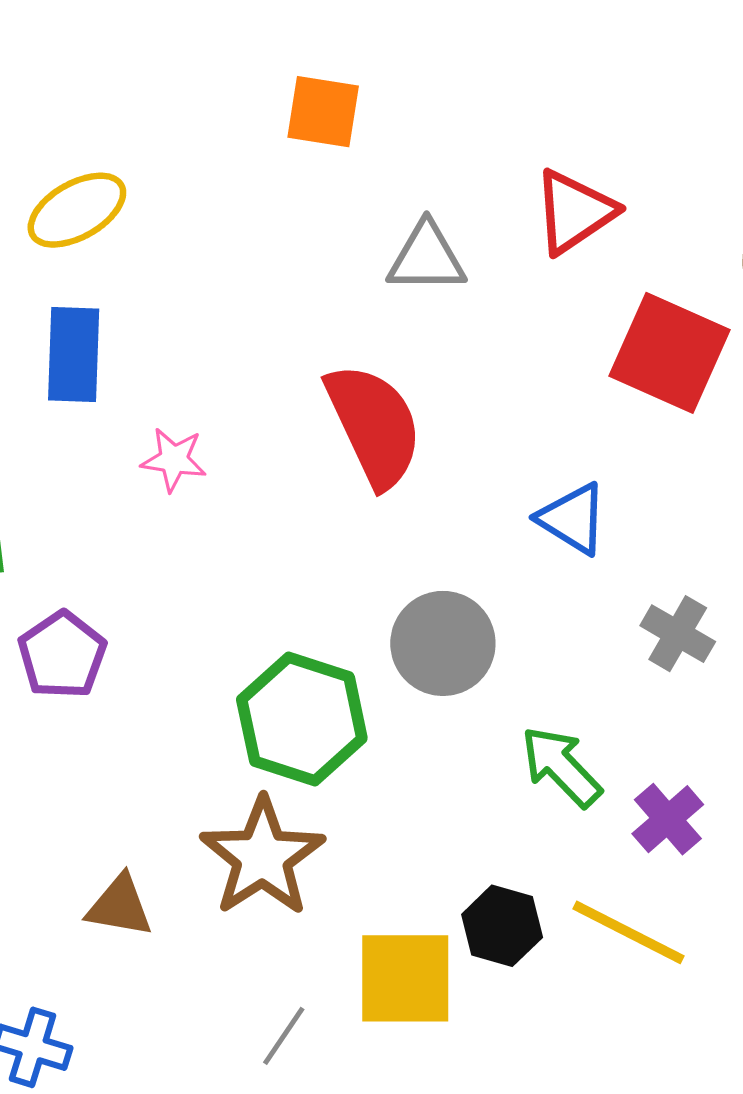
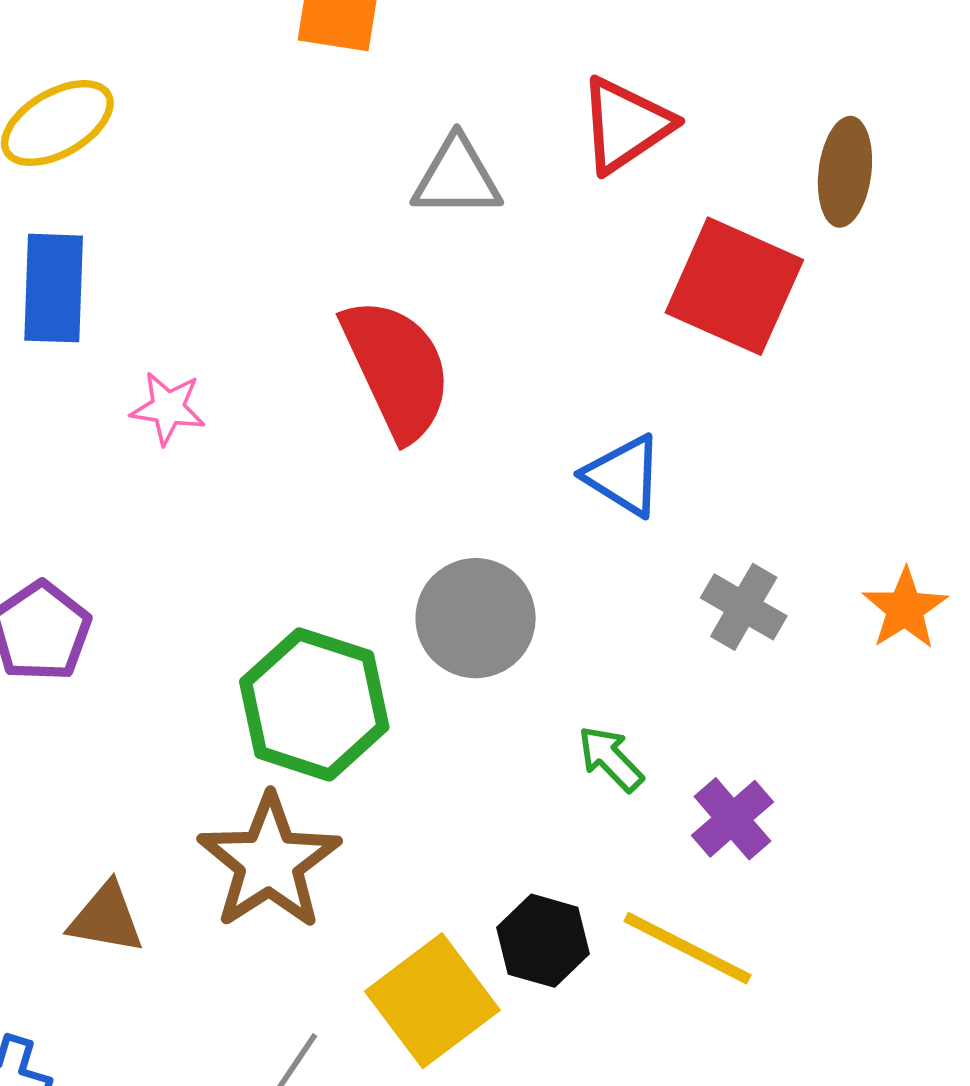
green arrow: (561, 767) -> (611, 759), size x0.7
yellow square: (405, 978) -> (432, 1001), turned -37

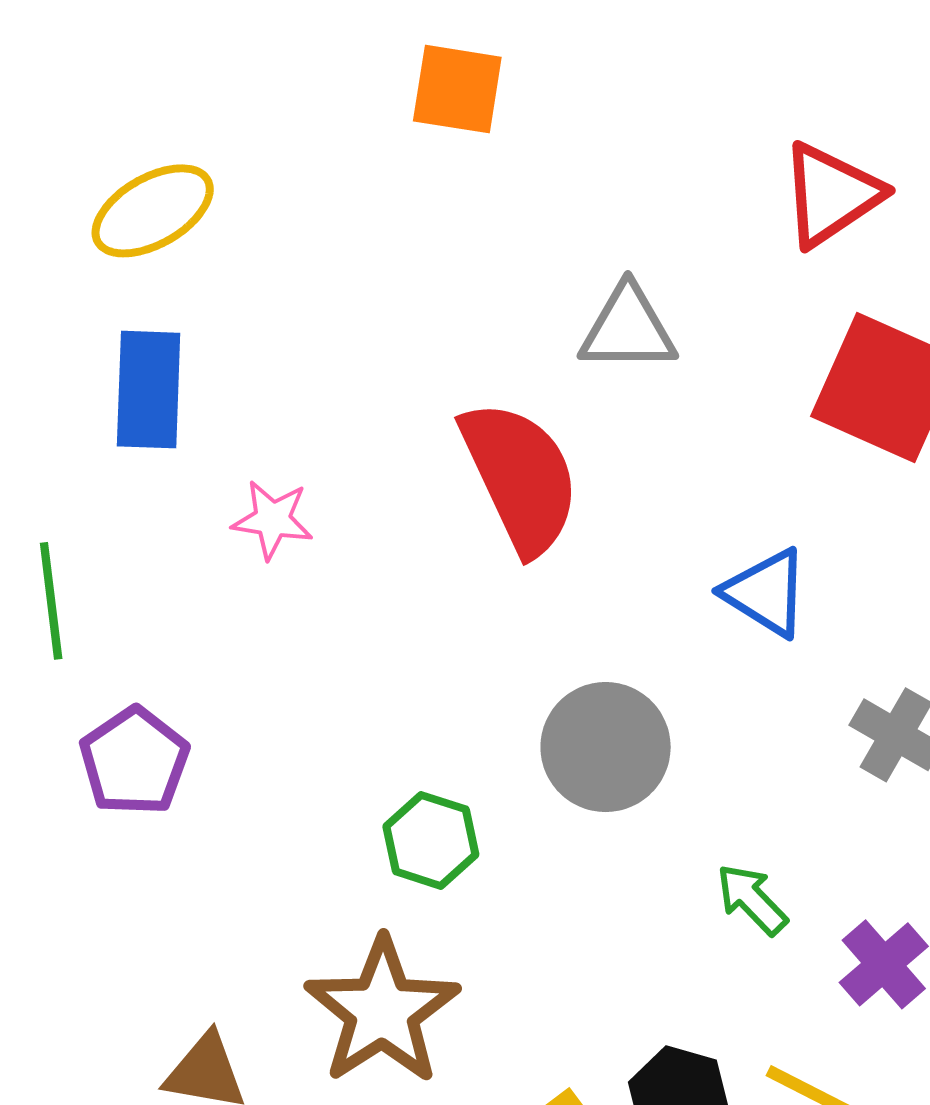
red triangle: (626, 125) -> (831, 195), moved
gray triangle: (457, 177) -> (628, 329), moved
green hexagon: (314, 704) -> (431, 840), size x0.6

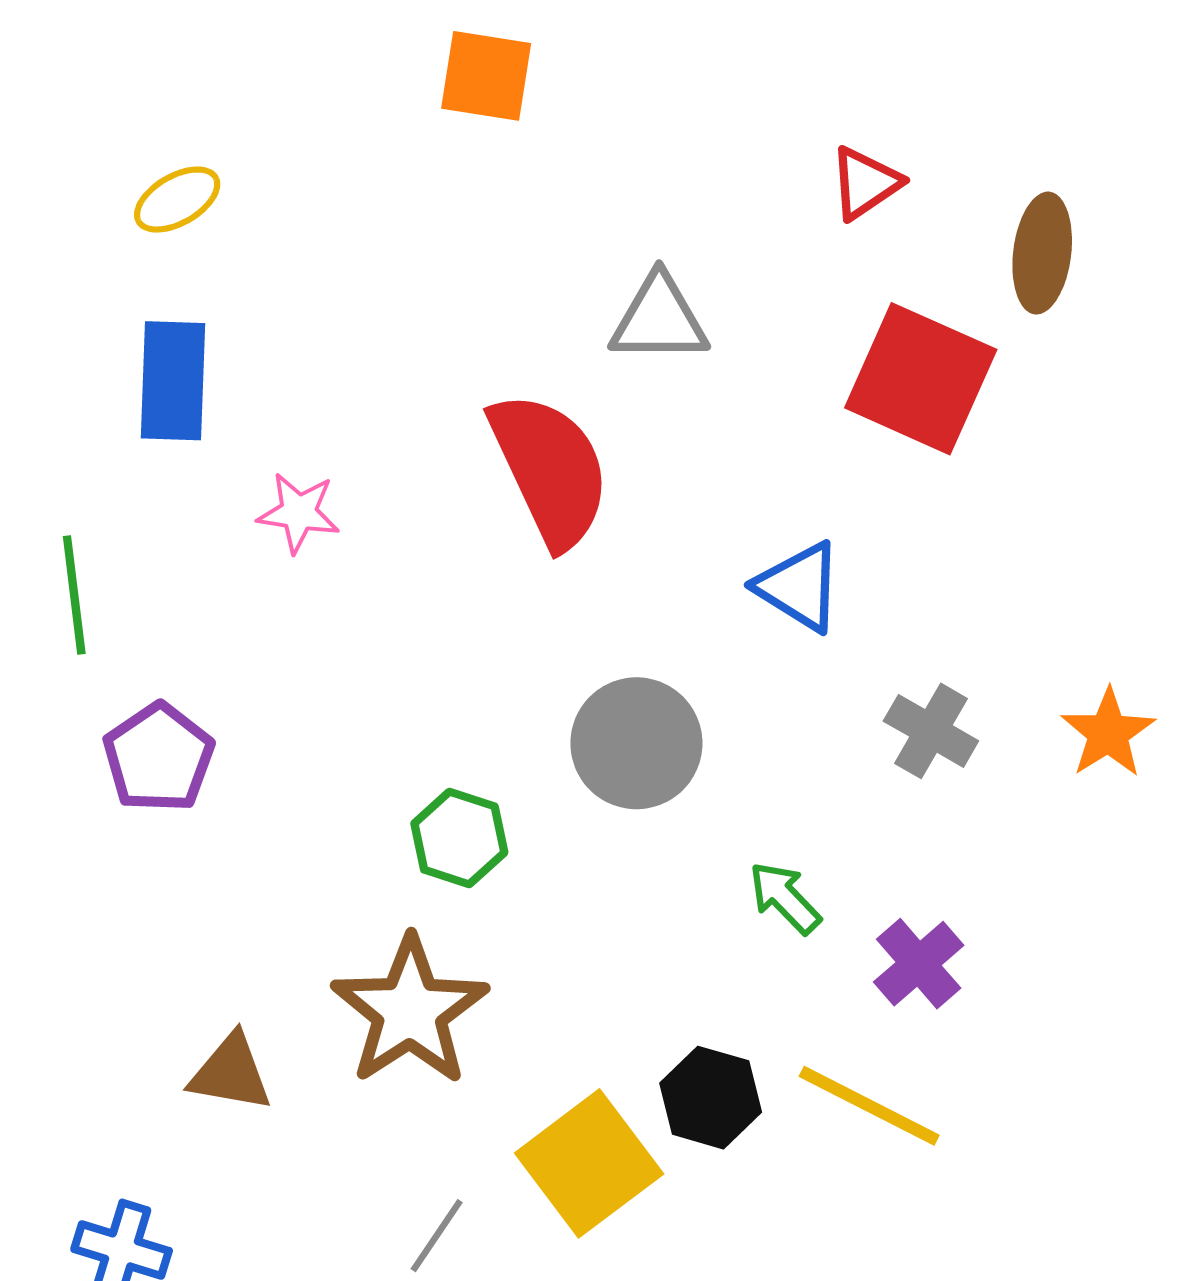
red triangle: (831, 195) -> (865, 183), size x0.7
yellow ellipse: (153, 211) -> (177, 200), size x0.7

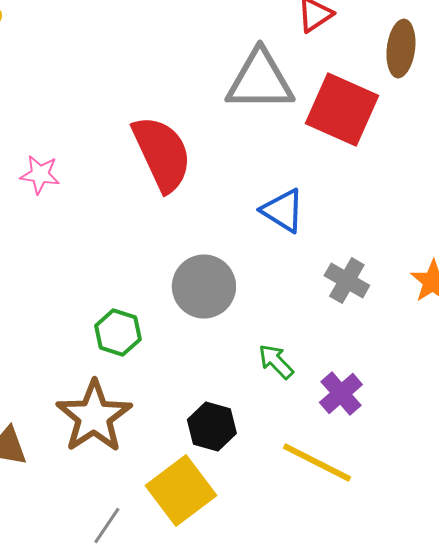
gray triangle: (659, 319) -> (260, 80), moved, size x1.4
black hexagon: (711, 1098) -> (212, 426), moved

